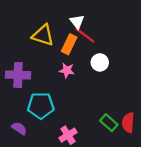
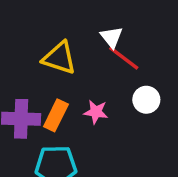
orange rectangle: (69, 44) -> (56, 115), moved

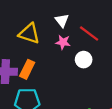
red line: (124, 58) -> (89, 34), moved
pink star: (96, 112) -> (63, 42), moved

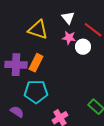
white circle: (84, 60) -> (83, 47), moved

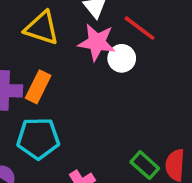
pink star: (69, 38) -> (97, 42), size x1.5

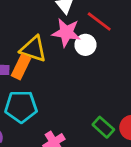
yellow triangle: (42, 28) -> (33, 49), moved

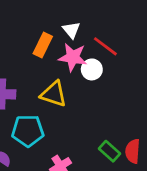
yellow triangle: (33, 49) -> (54, 94), moved
orange rectangle: (21, 67) -> (43, 45), moved

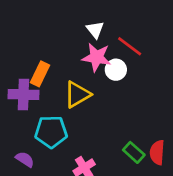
orange rectangle: (43, 45) -> (40, 74), moved
yellow triangle: (54, 94) -> (77, 94), turned -48

